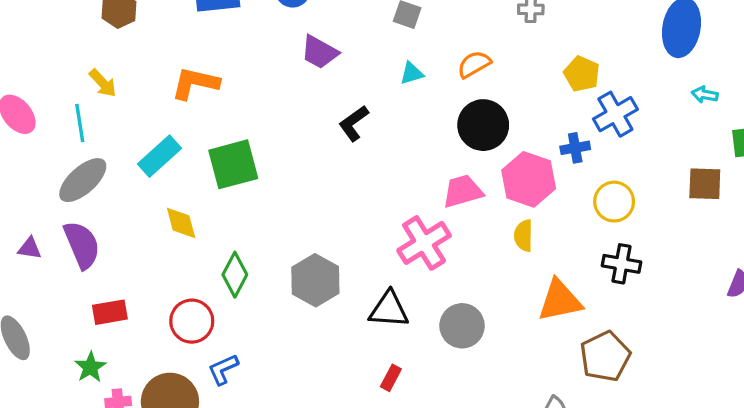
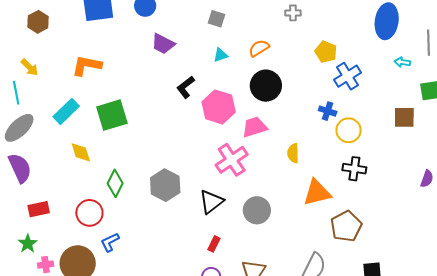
blue cross: (575, 148) -> (328, 111), moved, turned 30
pink hexagon: (529, 179) -> (219, 107), moved
black triangle: (389, 310) -> (211, 202), turned -40

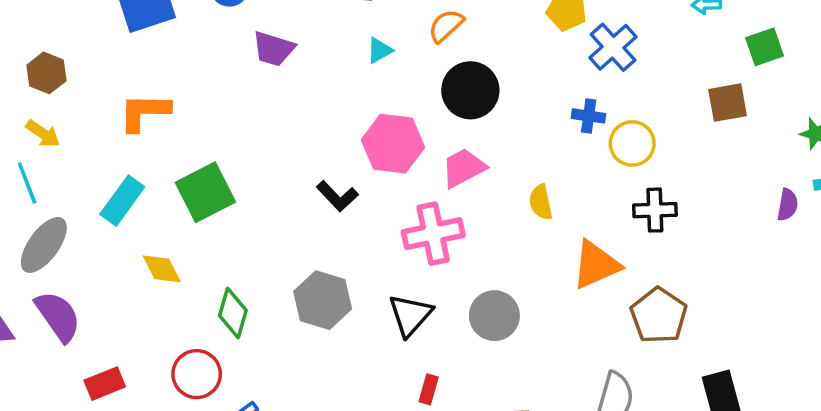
brown hexagon: (38, 22) -> (46, 73), moved
black L-shape: (186, 87) -> (337, 196), moved, turned -85
pink cross: (232, 160) -> (433, 234), turned 32

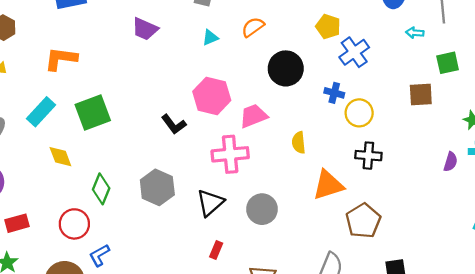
black circle: (470, 90) -> (286, 68), moved

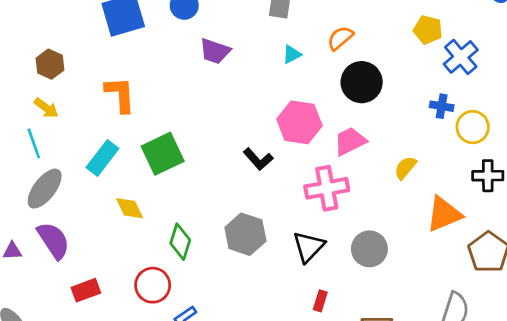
orange L-shape: (61, 59) -> (120, 94), turned 84
black circle: (286, 68) -> (362, 82), moved
yellow semicircle: (299, 143) -> (405, 168), turned 50

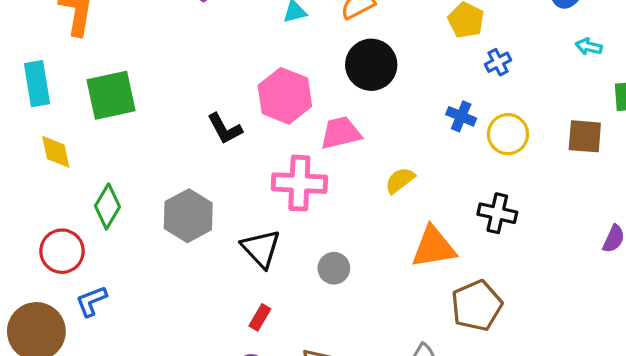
blue cross: (461, 57) -> (498, 62), size x0.6
yellow circle: (473, 127) -> (508, 134), moved
cyan rectangle: (102, 158) -> (37, 84), turned -60
black triangle: (309, 247) -> (261, 249), turned -40
gray circle: (369, 249) -> (334, 268), size x0.7

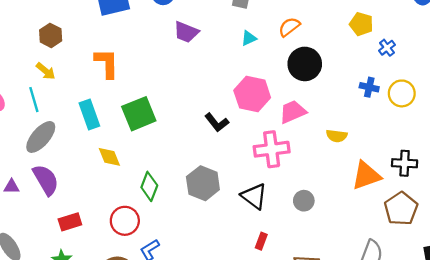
yellow semicircle: (400, 180) -> (337, 136), turned -126
black cross: (497, 213) -> (405, 163), moved

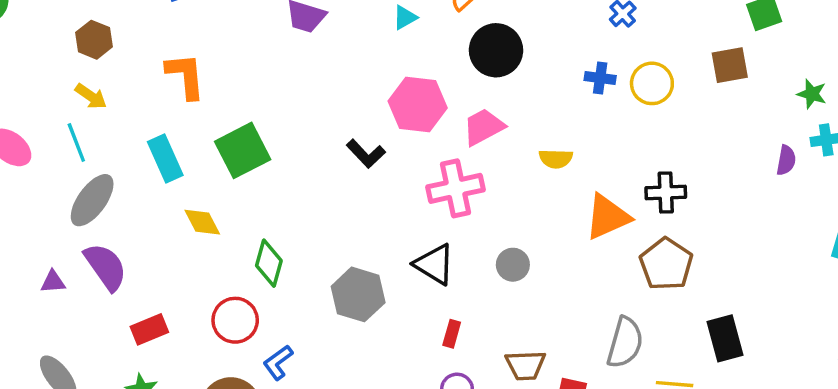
gray hexagon: (203, 183) -> (358, 294), moved

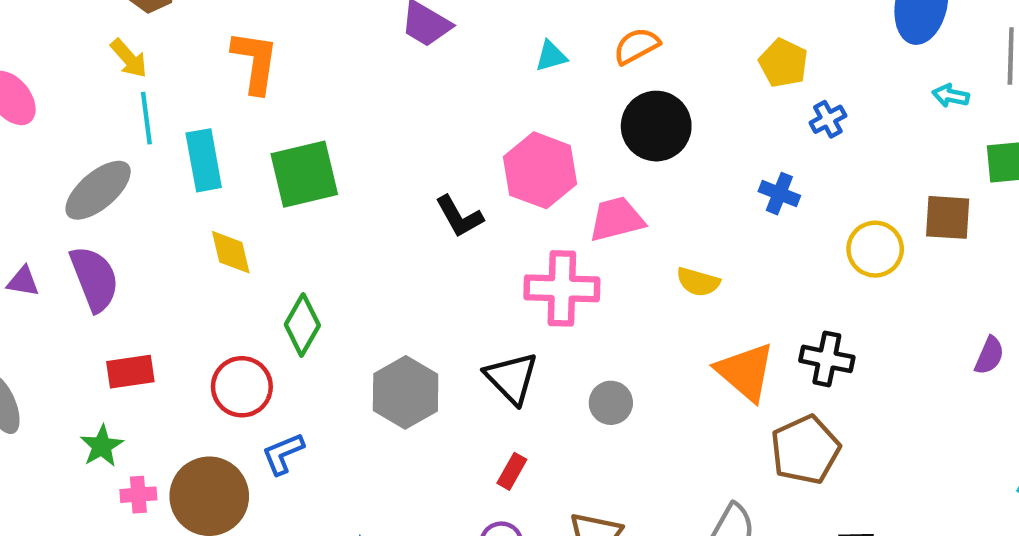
yellow circle: (652, 83) -> (875, 249), moved
cyan line: (76, 143) -> (146, 118), moved
orange triangle: (607, 217) -> (745, 372), turned 51

